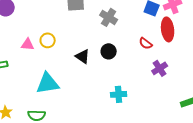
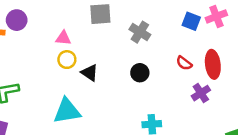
red ellipse: (168, 29) -> (213, 64), moved
pink triangle: (28, 44) -> (63, 38), moved
black triangle: (83, 56) -> (90, 73), moved

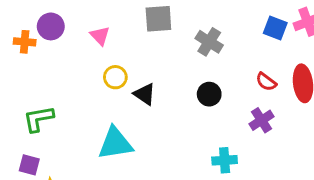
pink triangle: (63, 38) -> (100, 36), moved, turned 42
purple cross: (201, 93) -> (261, 120), moved

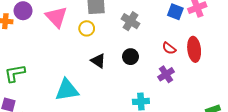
pink triangle: (100, 36) -> (56, 17), size x1.6
yellow circle: (115, 77) -> (87, 28), moved
black triangle: (145, 94) -> (98, 61), moved

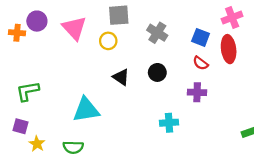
blue square: (175, 12) -> (201, 37), moved
red ellipse: (194, 49) -> (229, 49), moved
purple cross: (166, 74) -> (197, 92), turned 35

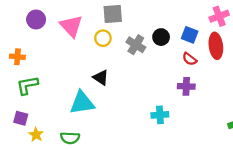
orange cross: (17, 33) -> (17, 57), moved
gray cross: (157, 33) -> (136, 45), moved
black circle: (157, 72) -> (161, 37), moved
black triangle: (121, 77) -> (101, 78), moved

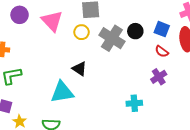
gray cross: (136, 45) -> (112, 38), size x1.4
purple cross: (186, 86) -> (159, 77), turned -35

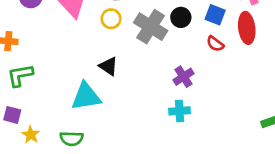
purple cross: (159, 77) -> (184, 77), moved

